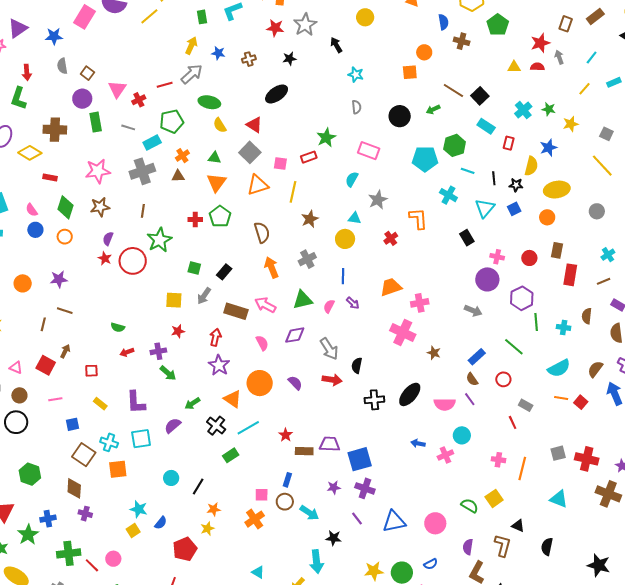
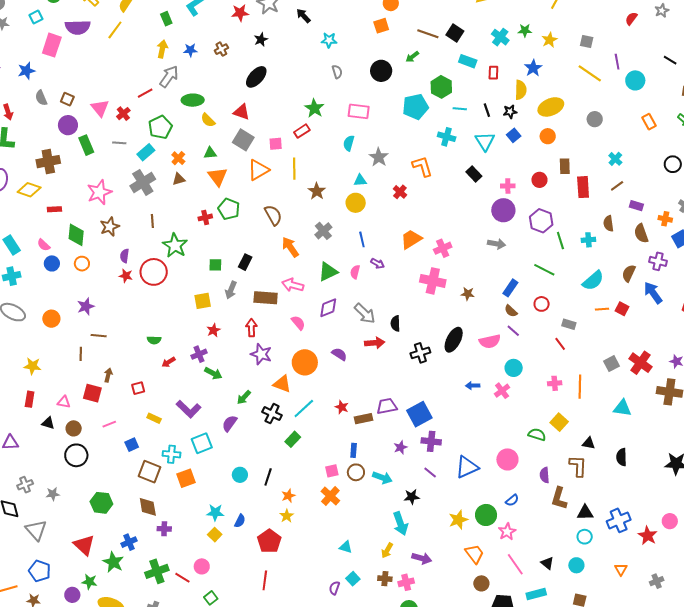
purple L-shape: (136, 402) -> (189, 409), turned -30
red cross: (587, 459) -> (641, 363), turned 35

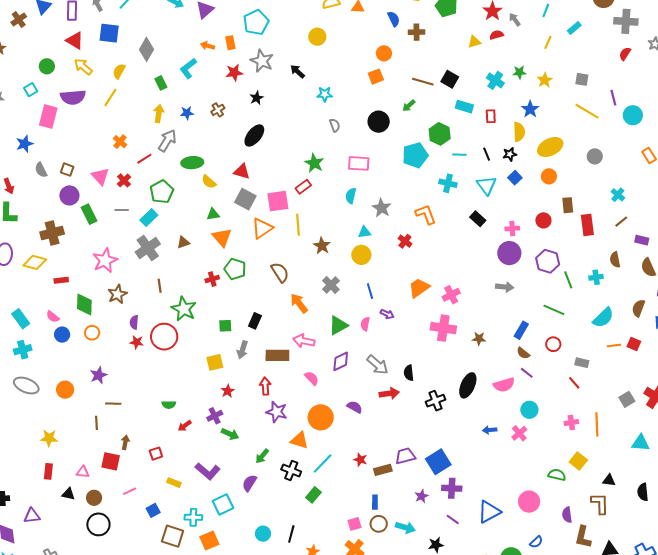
pink square: (276, 144) -> (278, 201), size x1.6
orange cross: (178, 158) -> (120, 142), moved

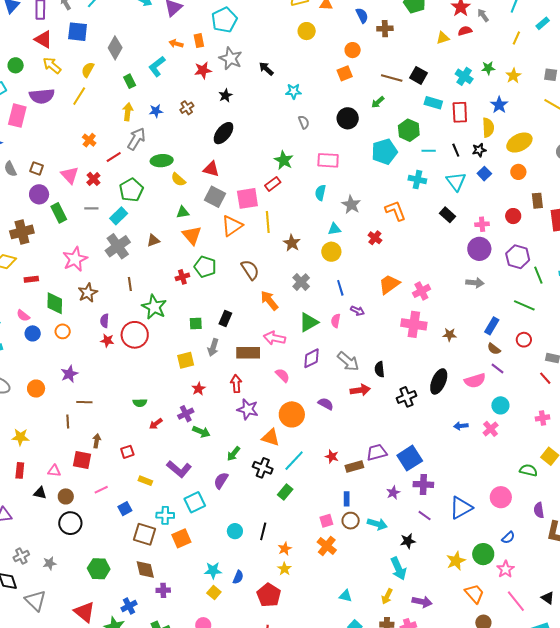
yellow circle: (317, 37) -> (307, 31), moved
red rectangle: (491, 116) -> (460, 112), size x1.5

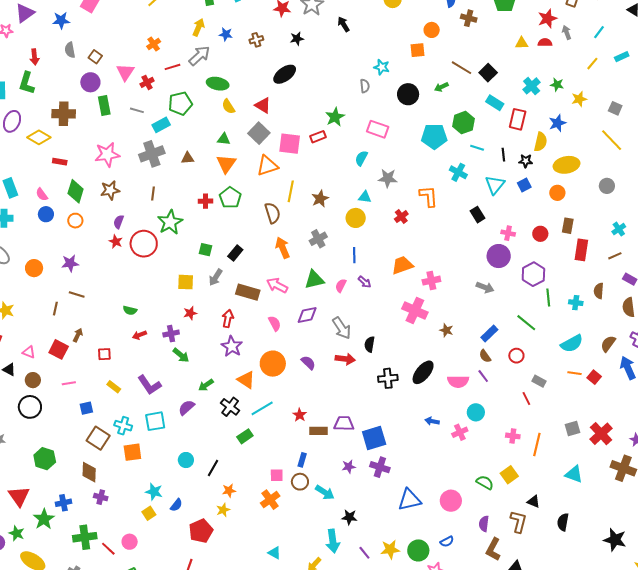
cyan star: (294, 91) -> (382, 67), moved
gray star: (351, 205) -> (388, 178), turned 30
yellow line: (268, 222) -> (291, 191), moved
purple line: (425, 516) -> (364, 553), moved

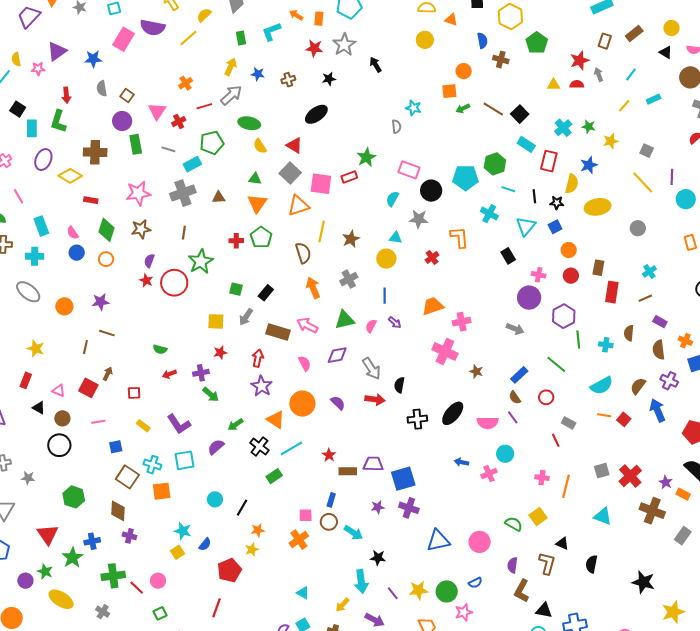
green arrow: (441, 87) -> (463, 108), moved
black circle: (408, 94) -> (431, 191), moved
orange circle: (557, 193) -> (569, 250), moved

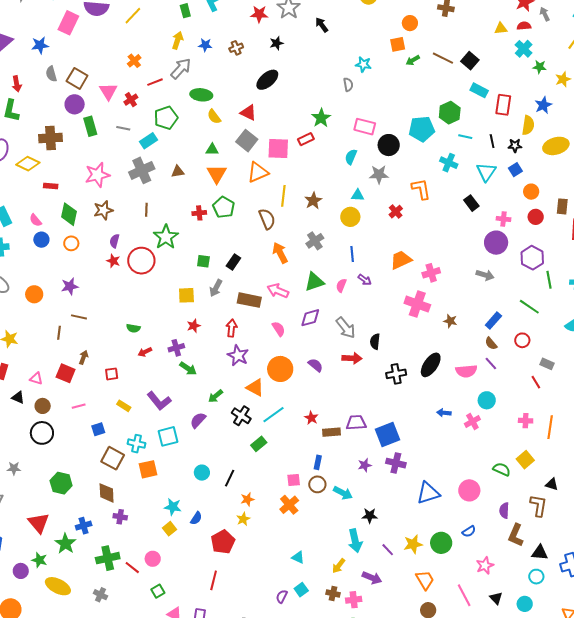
brown square: (127, 95) -> (77, 78), size x1.5
cyan cross: (563, 128) -> (524, 49), moved
pink star: (464, 612) -> (485, 565), moved

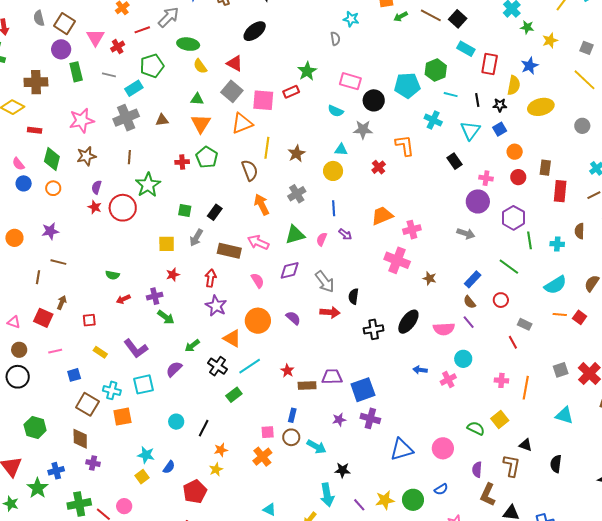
cyan semicircle: (351, 157) -> (336, 111), turned -91

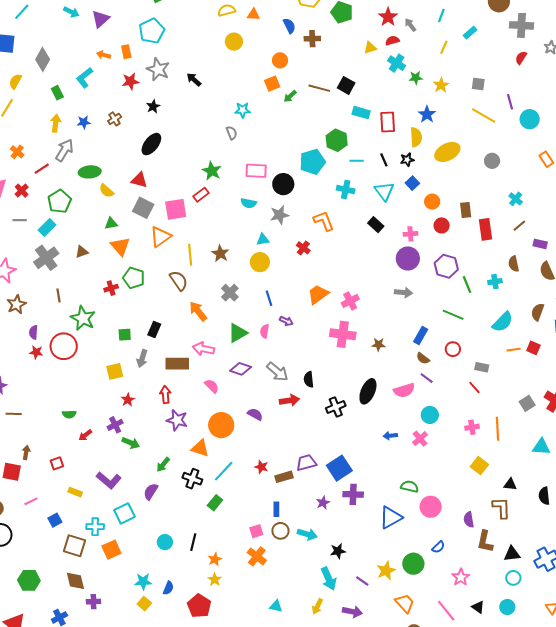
purple diamond: (290, 270) -> (241, 369), turned 45
green semicircle: (476, 428) -> (410, 486), moved

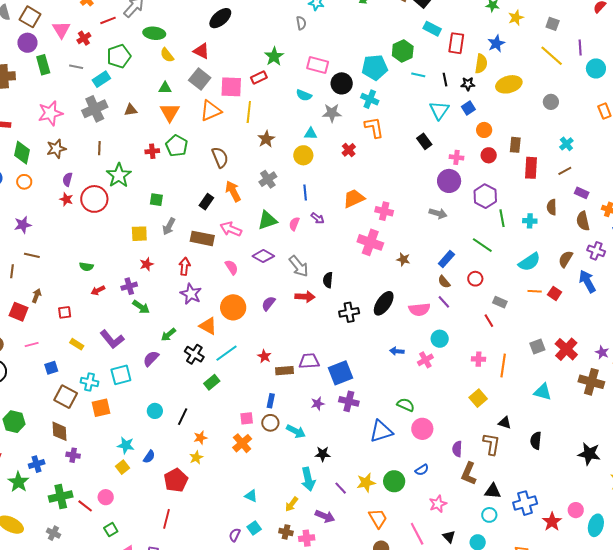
cyan cross: (346, 189) -> (370, 99), moved
yellow line: (190, 255) -> (249, 112), moved
pink cross: (350, 301) -> (384, 211), turned 30
black rectangle: (154, 329) -> (206, 202), moved
purple semicircle: (255, 414) -> (268, 303), turned -91

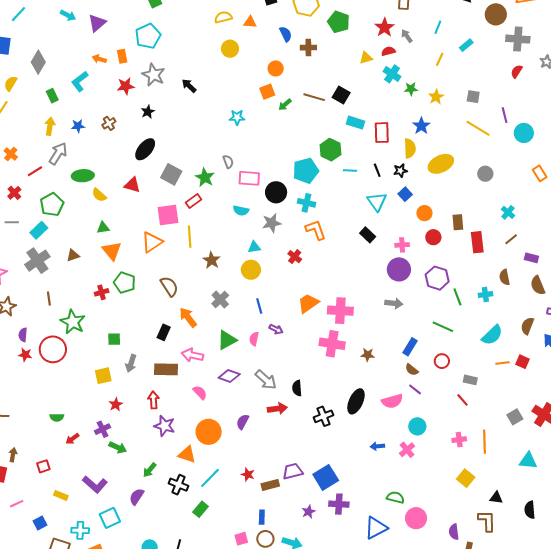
gray semicircle: (301, 23) -> (228, 162), moved
gray square: (200, 79) -> (171, 174), moved
pink cross: (384, 211) -> (340, 311), size x1.4

